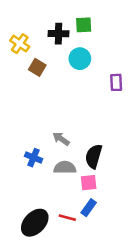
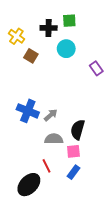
purple rectangle: (116, 82) -> (96, 68), turned -32
gray arrow: (61, 139) -> (51, 115), turned 104
blue cross: (34, 158) -> (28, 111), moved, size x1.5
red line: (67, 218) -> (46, 166), moved, turned 48

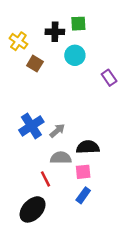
blue cross: (28, 111) -> (31, 126), turned 35
black semicircle: (78, 130) -> (88, 147), turned 72
red line: (46, 166) -> (45, 179), moved

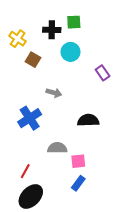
gray arrow: (57, 131) -> (54, 93), moved, turned 56
black semicircle: (88, 147) -> (88, 120), moved
red line: (45, 179) -> (25, 171), moved, turned 56

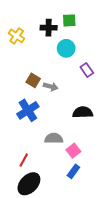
brown square: (33, 60) -> (33, 80), moved
purple rectangle: (103, 73) -> (87, 70), moved
pink square: (78, 161) -> (73, 151), turned -32

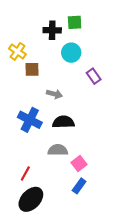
yellow cross: (17, 36) -> (17, 51), moved
brown square: (33, 80) -> (32, 69), moved, turned -32
blue cross: (28, 110) -> (30, 120), turned -30
black semicircle: (83, 112) -> (63, 122), moved

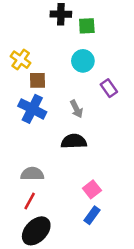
black cross: (52, 30) -> (61, 14), moved
gray arrow: (54, 94) -> (76, 109), moved, turned 48
blue cross: (30, 120) -> (32, 109), moved
gray semicircle: (58, 150) -> (32, 174), moved

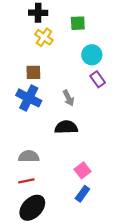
black cross: (61, 14) -> (38, 13), moved
yellow cross: (21, 60) -> (44, 37), moved
cyan circle: (83, 61) -> (92, 55), moved
red line: (30, 201) -> (26, 181), turned 49

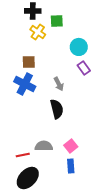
green square: (78, 23) -> (57, 21), moved
black semicircle: (66, 127) -> (57, 109), turned 78
gray semicircle: (29, 156) -> (44, 146), moved
blue rectangle: (82, 194) -> (71, 166), turned -40

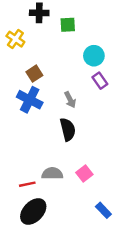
yellow cross: (38, 32) -> (15, 39), moved
brown square: (29, 62) -> (34, 74), turned -32
blue rectangle: (71, 166) -> (103, 210), moved, turned -40

